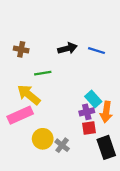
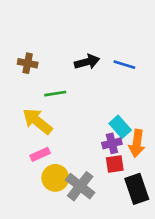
pink rectangle: (20, 115) -> (40, 154), moved, size x0.6
gray cross: (62, 145) -> (80, 186), size x1.5

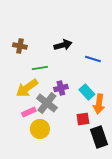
blue line: (124, 65) -> (93, 59), moved
yellow arrow: (37, 121) -> (27, 88), turned -75
purple cross: (112, 143) -> (61, 88), moved
gray cross: (80, 186) -> (47, 103), moved

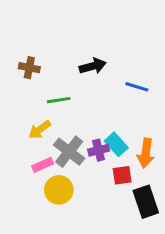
yellow arrow: (27, 88) -> (40, 130), size x0.7
purple cross: (61, 88) -> (99, 150), moved
cyan rectangle: (87, 92) -> (116, 144), moved

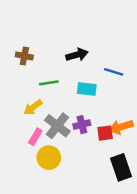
cyan rectangle: (116, 144) -> (87, 89), moved, turned -42
orange arrow: (146, 153) -> (121, 127), turned 65
pink rectangle: (43, 165) -> (35, 137), turned -35
red square: (122, 175) -> (105, 133), moved

